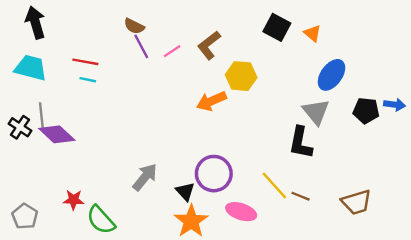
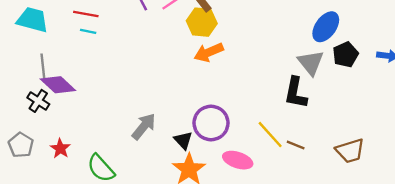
yellow hexagon: (241, 76) -> (202, 22), moved
black pentagon: (366, 111) -> (345, 55), moved, turned -30
black cross: (20, 127) -> (38, 101), moved
red star: (73, 200) -> (60, 148), moved, turned 30
gray pentagon: (25, 216) -> (21, 145), moved

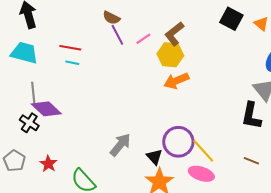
yellow line: (270, 135) -> (203, 151), moved

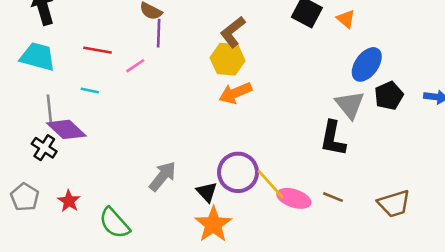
purple line: (117, 35) -> (159, 33), turned 30
pink line: (143, 39) -> (135, 66), moved
cyan line: (72, 63) -> (90, 90), moved
pink ellipse: (201, 174) -> (294, 198), moved

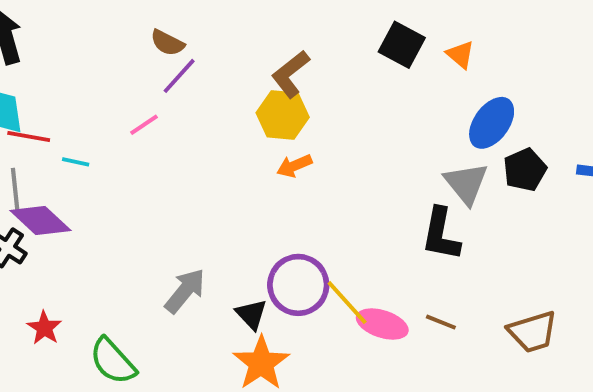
purple line: (159, 33) -> (179, 76), turned 40
red line: (98, 50) -> (29, 137), moved
orange arrow: (235, 93) -> (294, 166), size x0.7

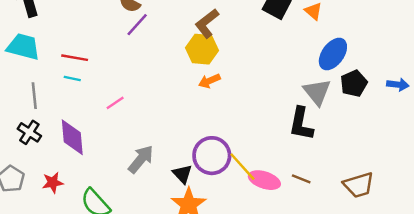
pink line: (144, 125) -> (115, 103), moved
red line: (29, 137) -> (75, 58), moved
purple diamond: (40, 220) -> (72, 137), moved, turned 42
red star: (44, 328) -> (53, 183), turned 30

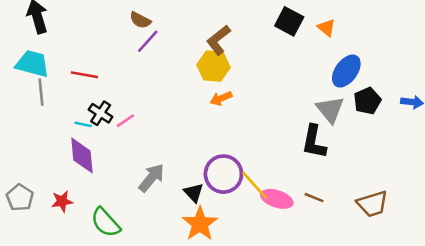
cyan line: (72, 78) -> (83, 124), moved
gray line: (34, 96) -> (41, 92), moved
black cross: (29, 132) -> (101, 113), moved

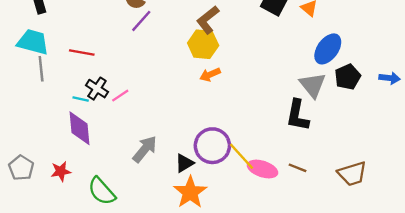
black triangle: (194, 193) -> (184, 163), turned 42

